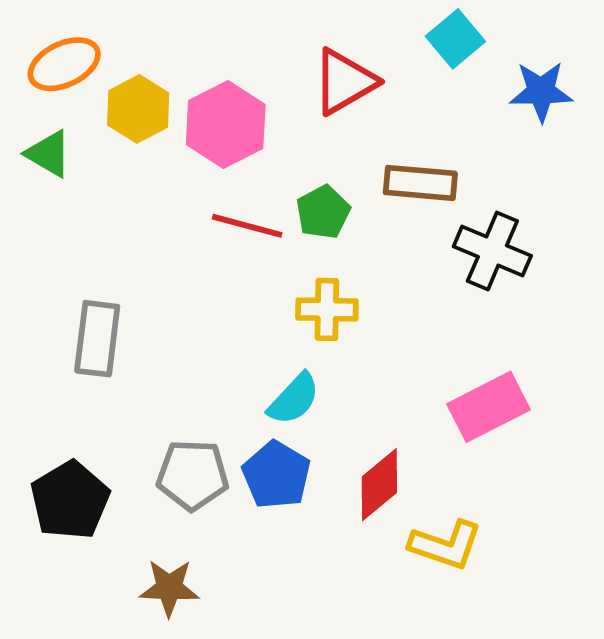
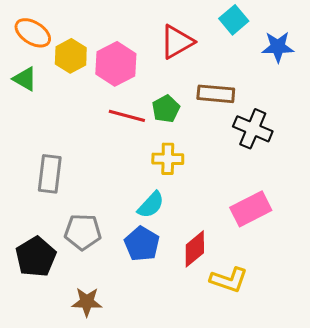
orange ellipse: (64, 64) -> (33, 33), turned 57
gray pentagon: (193, 475) -> (83, 232), moved

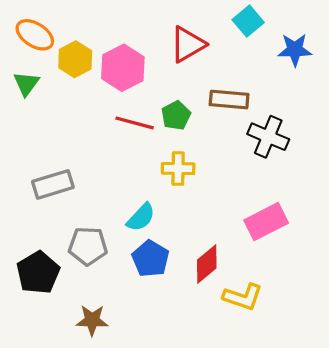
green triangle: (25, 79) -> (26, 84), turned 36
gray rectangle: (50, 174) -> (53, 184), turned 66
cyan semicircle: (151, 205) -> (141, 217), moved

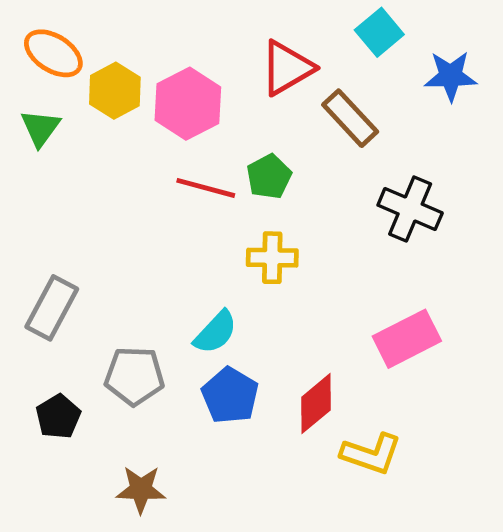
brown rectangle: (229, 100) -> (350, 118), moved, turned 42
gray rectangle: (53, 184) -> (52, 308), moved, turned -45
black pentagon: (38, 273) -> (58, 417), size x0.7

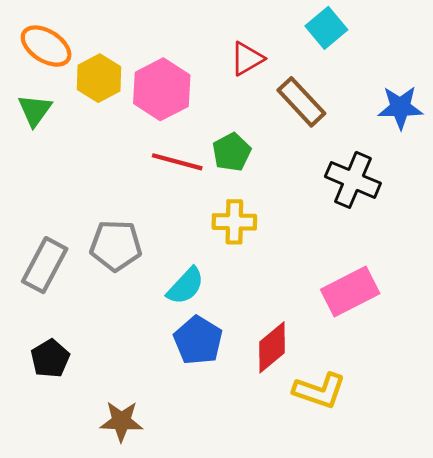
red triangle: (287, 68) -> (247, 59), size x0.7
blue star: (451, 76) -> (400, 107), moved
gray pentagon: (134, 376) -> (116, 246), moved

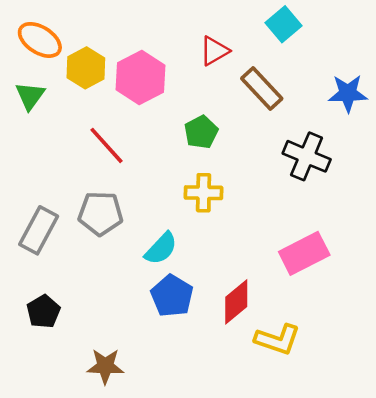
red line: (177, 162) -> (107, 145), moved, turned 33

